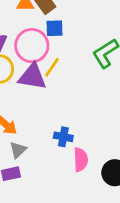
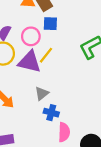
pink circle: (32, 46) -> (31, 36), size x0.7
gray triangle: (18, 150) -> (42, 93), moved

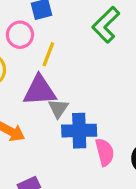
purple triangle: (29, 62) -> (40, 91), moved
blue cross: (51, 113) -> (79, 131), size x1.5

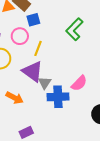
purple triangle: (40, 91) -> (33, 72), turned 40
pink semicircle: (105, 152) -> (79, 83), moved, turned 60

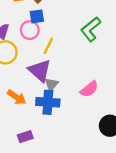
blue square: (33, 20) -> (37, 16), moved
blue cross: (58, 97) -> (48, 102), moved

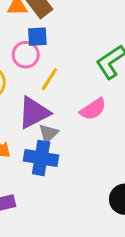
purple triangle: (40, 71) -> (34, 113), turned 45
pink semicircle: (89, 89) -> (93, 109), moved

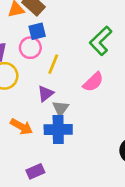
purple triangle: (34, 113) -> (46, 94), size x0.6

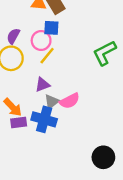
yellow line: (53, 64) -> (47, 56), moved
pink semicircle: (93, 82) -> (70, 101), moved
purple rectangle: (35, 171) -> (19, 122), moved

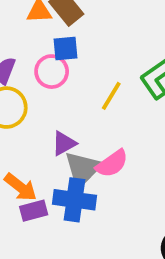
yellow line: (47, 56) -> (111, 96), moved
gray triangle: (52, 102) -> (83, 169), size x1.5

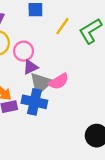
pink circle: (52, 72) -> (24, 51), moved
yellow line: (111, 96) -> (62, 26), moved

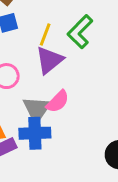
purple triangle: (30, 67) -> (49, 60), moved, size x1.5

